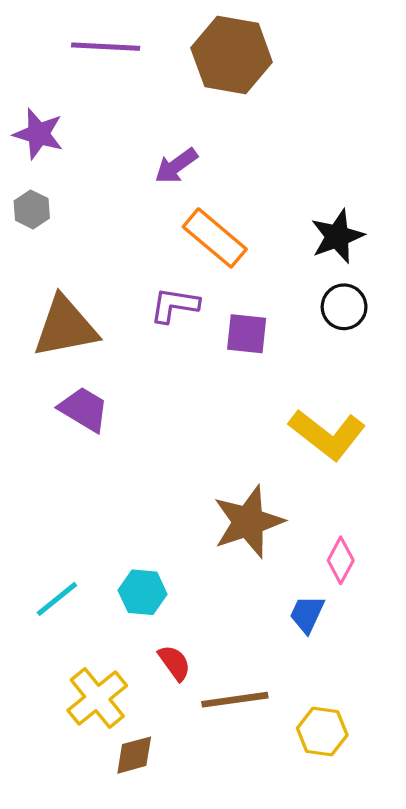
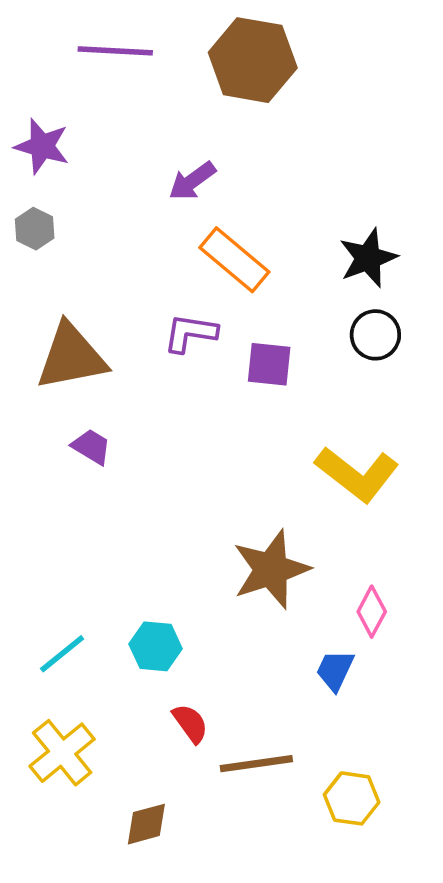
purple trapezoid: (84, 409) -> (91, 447), size x0.7
yellow cross: (97, 698) -> (62, 753), moved

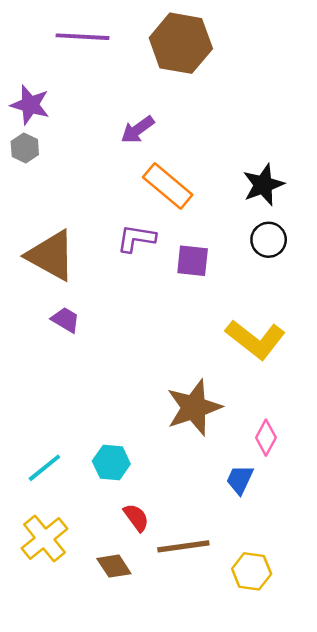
gray hexagon: (35, 229) -> (25, 148), moved
brown triangle: (71, 357) -> (51, 255), turned 40
brown diamond: (146, 824) -> (114, 566), moved, turned 72

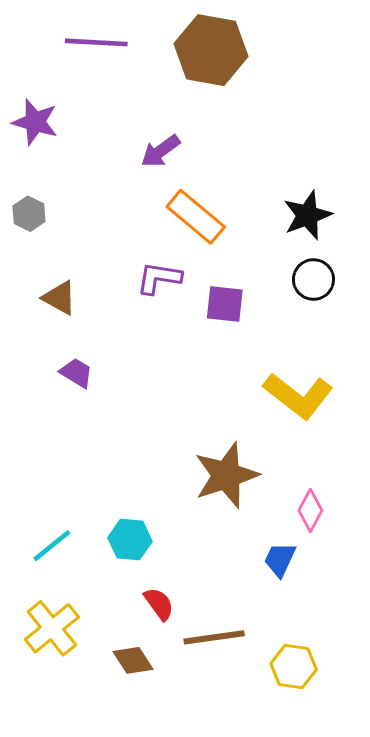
gray hexagon: (25, 148) -> (29, 214), moved
brown triangle: (51, 255) -> (60, 298), size x0.6

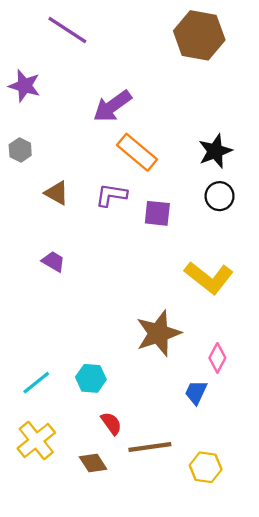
purple line: (96, 42) -> (67, 30), turned 30
brown hexagon: (211, 50) -> (199, 35), moved
purple arrow: (161, 151) -> (112, 106), size x1.4
brown triangle: (60, 298) -> (57, 193), moved

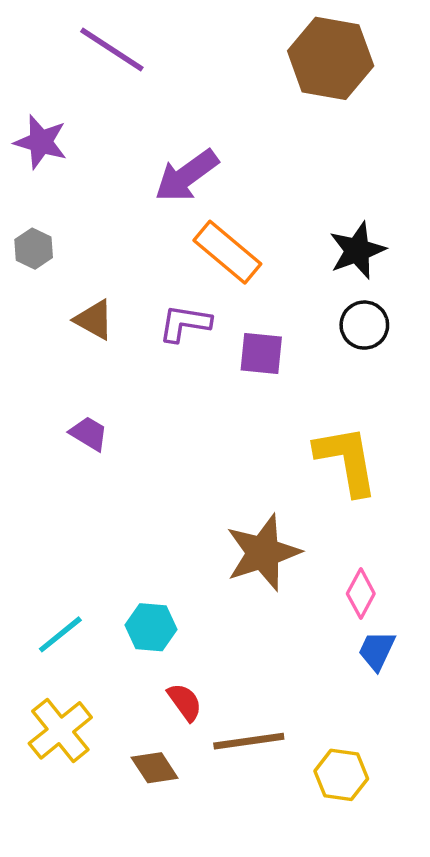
yellow L-shape: (209, 278) -> (347, 460), turned -138
blue trapezoid: (196, 392) -> (377, 650), moved

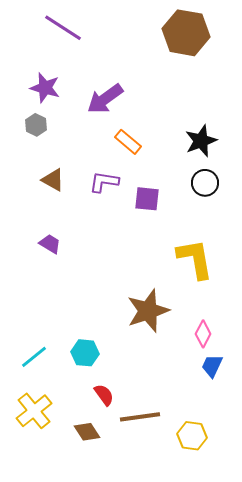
purple star: (41, 142) -> (45, 88), moved
gray hexagon: (34, 249) -> (36, 125), moved
orange rectangle: (227, 252) -> (128, 142), size x0.7

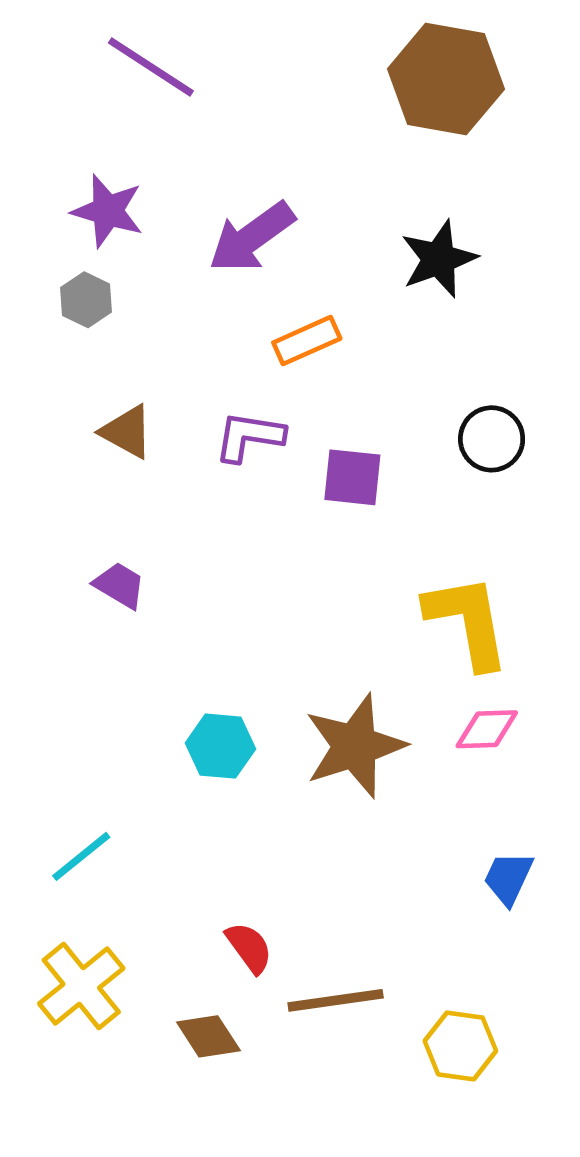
black star: (201, 141) -> (439, 259), moved
orange rectangle: (128, 142) -> (307, 341), turned -64
pink diamond: (203, 334) -> (487, 729), moved, turned 60
cyan hexagon: (85, 353) -> (220, 746), moved

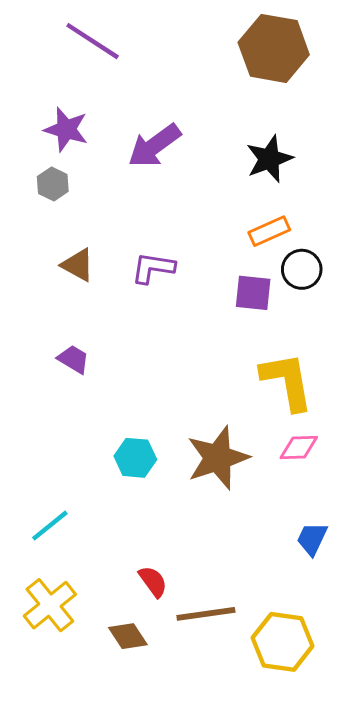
orange rectangle: (307, 341) -> (269, 231), moved
purple square: (352, 477) -> (253, 293), moved
yellow hexagon: (460, 1046) -> (283, 642), size x1.4

